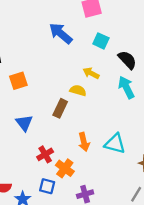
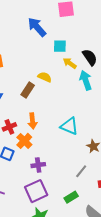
cyan square: (101, 41) -> (60, 46), moved, turned -32
yellow arrow: (91, 73) -> (70, 63), moved
orange arrow: (84, 142) -> (32, 121), moved

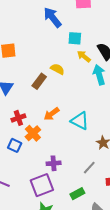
orange arrow: (32, 121) -> (52, 114), moved, turned 56
purple cross: (38, 165) -> (54, 163), moved

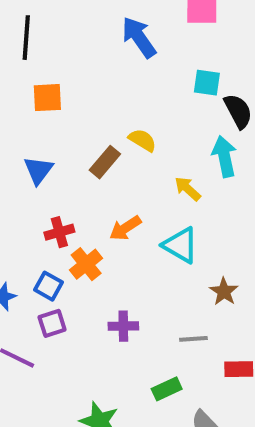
cyan square: (75, 38) -> (207, 83), moved
yellow arrow: (84, 56) -> (188, 189), moved
gray line: (89, 168) -> (193, 339), turned 40
purple square: (42, 185) -> (52, 323), moved, size x0.6

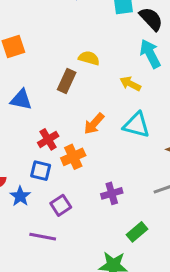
blue triangle: (38, 170) -> (21, 100), turned -40
orange cross: (86, 264) -> (73, 157), turned 30
blue square: (48, 286) -> (41, 171), moved
green rectangle: (167, 389) -> (137, 232), moved

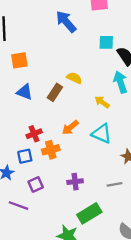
blue triangle: (21, 100) -> (25, 92), moved
blue square: (41, 171) -> (25, 156), turned -35
green rectangle: (137, 232) -> (89, 213), size x1.5

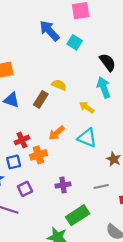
cyan square: (106, 42) -> (75, 42), moved, turned 32

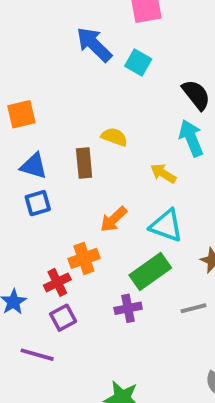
brown rectangle: (41, 99) -> (84, 163), turned -35
red cross: (22, 140) -> (57, 282), moved
blue square: (14, 162) -> (38, 203), moved
green rectangle: (78, 215) -> (150, 271), moved

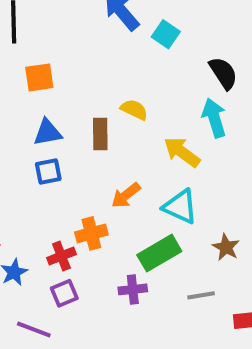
blue triangle: (34, 166) -> (47, 132), turned -32
yellow arrow: (163, 173) -> (182, 152), size x1.4

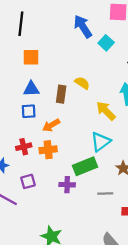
orange arrow: (126, 195) -> (51, 125), moved
cyan triangle: (180, 207) -> (101, 142), turned 50
red cross: (61, 256) -> (24, 147), moved

